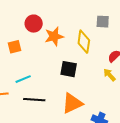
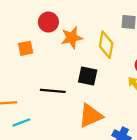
cyan line: (23, 79) -> (21, 122), moved
black line: (34, 100) -> (53, 91), moved

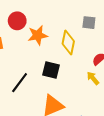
black line: (53, 91) -> (20, 83), turned -60

